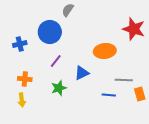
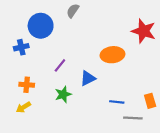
blue circle: (50, 32) -> (41, 26), moved
gray line: (124, 80) -> (133, 118), moved
yellow arrow: (22, 100) -> (23, 107), turned 64

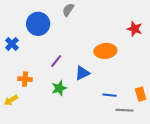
red star: (144, 31) -> (135, 29), size x0.7
blue cross: (21, 47) -> (12, 44), moved, turned -32
yellow arrow: (23, 107) -> (11, 100), moved

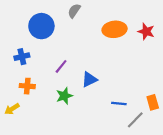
blue cross: (12, 44) -> (22, 57), moved, turned 32
orange ellipse: (105, 51) -> (115, 29), moved
gray line: (124, 110) -> (135, 120), turned -48

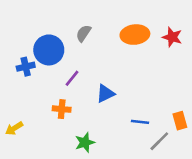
gray semicircle: (74, 11) -> (83, 33), moved
blue circle: (41, 26) -> (49, 50), moved
orange cross: (27, 86) -> (62, 109), moved
green star: (64, 96) -> (85, 142), moved

